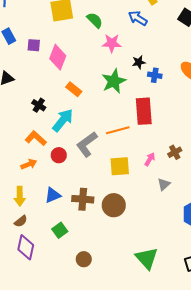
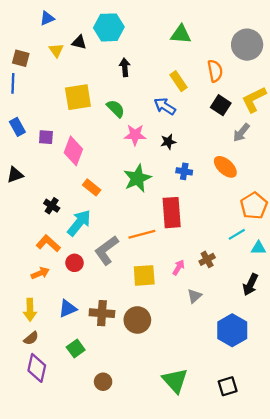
black star: (139, 62) -> (168, 142), moved

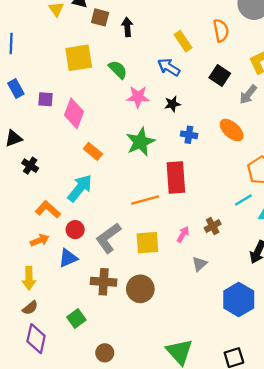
brown square: (21, 58) -> (100, 17), moved
black square: (221, 105) -> (220, 76), moved
black cross: (52, 206) -> (30, 166), moved
gray L-shape: (106, 250) -> (108, 238), moved
blue triangle: (68, 309) -> (68, 258), moved

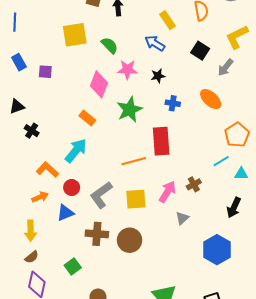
pink diamond: (74, 113) -> (99, 84), moved
pink arrow: (183, 234) -> (167, 192), size x1.5

